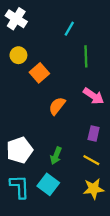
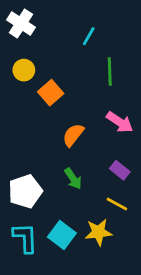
purple rectangle: (94, 134) -> (120, 170), turned -64
green arrow: (56, 156) -> (73, 179), moved, turned -56
yellow star: (94, 189) -> (99, 232), moved

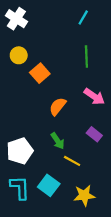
cyan line: (89, 36) -> (83, 18), moved
yellow line: (117, 204) -> (72, 161), moved
yellow star: (99, 232) -> (84, 195), moved

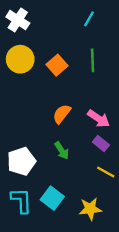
yellow circle: (19, 55) -> (20, 59), size x1.5
orange square: (40, 73) -> (57, 65), moved
pink arrow: (94, 96) -> (99, 119), moved
yellow line: (72, 161) -> (106, 172), moved

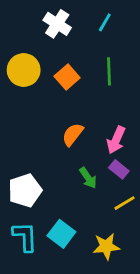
white cross: (18, 20) -> (57, 24), moved
pink arrow: (99, 119) -> (116, 140), turned 80
green arrow: (62, 151) -> (88, 178), moved
yellow line: (106, 172) -> (124, 203), turned -60

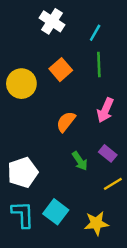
cyan line: (105, 22) -> (95, 33), moved
yellow circle: (24, 70) -> (21, 84), moved
pink arrow: (116, 140) -> (105, 110), moved

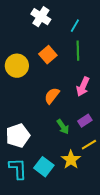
purple rectangle: (108, 153) -> (85, 121), turned -72
yellow star: (96, 223) -> (71, 160), moved, turned -30

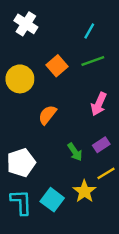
white cross: (41, 17) -> (26, 24), moved
green line: (78, 51) -> (93, 61), turned 72
orange semicircle: (52, 96) -> (47, 115), moved

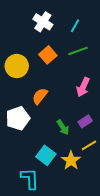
white cross: (26, 24) -> (43, 22), moved
white pentagon: (21, 163) -> (18, 118), moved
cyan square: (52, 200) -> (46, 155), moved
cyan L-shape: (21, 202) -> (30, 179), moved

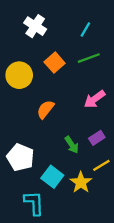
white cross: (43, 22) -> (35, 26), moved
pink arrow: (83, 87) -> (95, 99), turned 30
white pentagon: (18, 118) -> (20, 157), moved, turned -30

